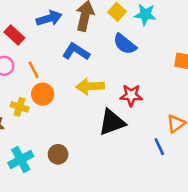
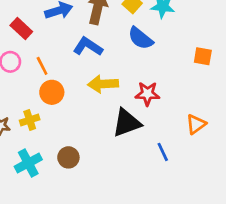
yellow cross: (20, 107) -> (30, 120), moved, turned -36
blue line: (159, 147) -> (163, 152), moved

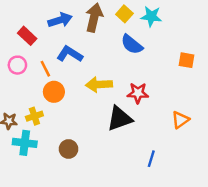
blue L-shape: (88, 47) -> (70, 54), moved
blue line: (163, 152) -> (151, 159), moved, turned 42
cyan cross: (28, 163) -> (25, 143), moved, turned 35

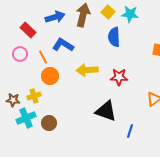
blue semicircle: (132, 44) -> (114, 37), turned 48
black triangle: (120, 119) -> (106, 111), moved, turned 40
cyan cross: (25, 143) -> (26, 118), turned -30
brown circle: (69, 149) -> (49, 123), moved

